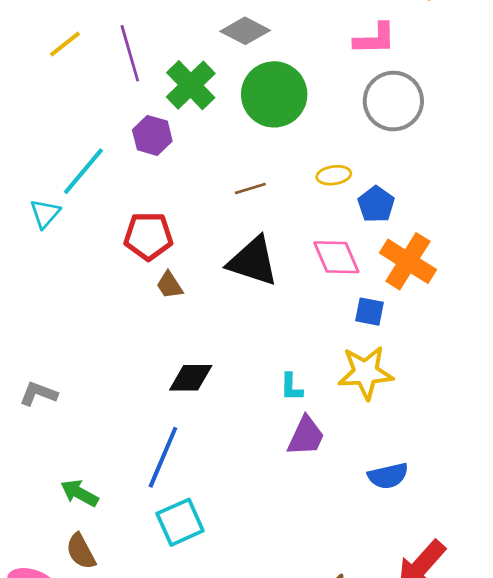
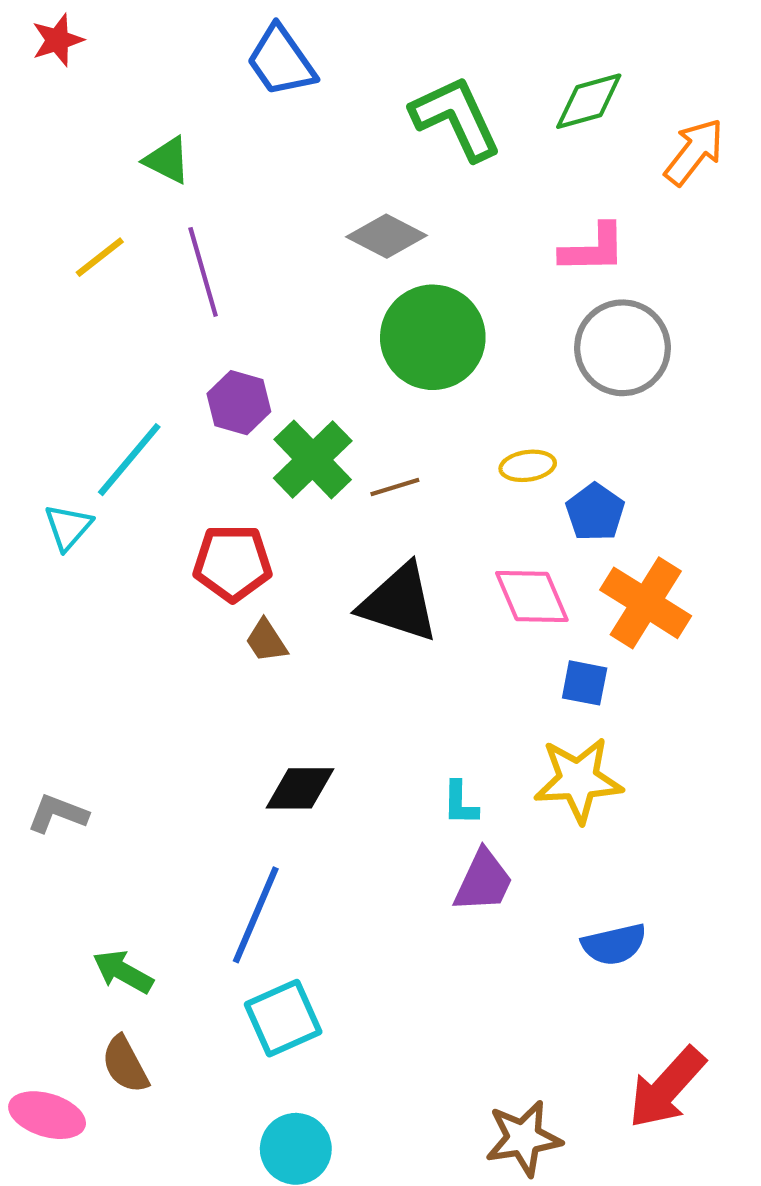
green cross: (191, 85) -> (313, 460), moved

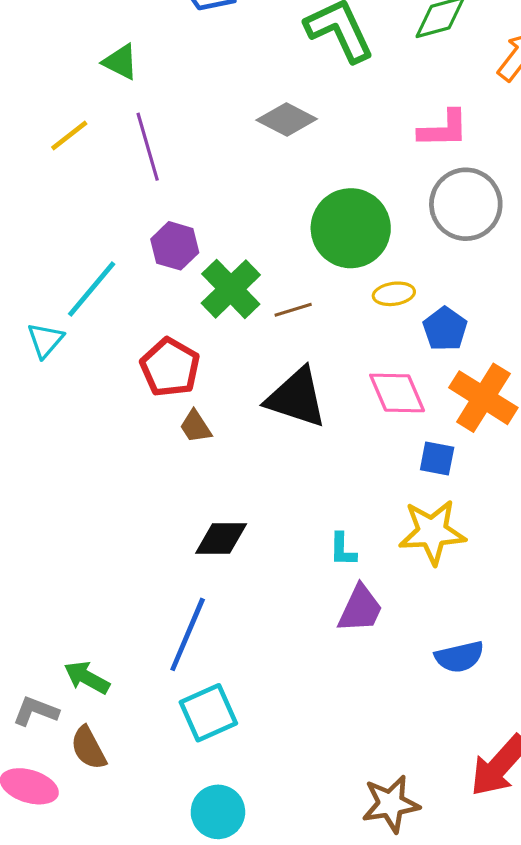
green circle: (433, 337) -> (351, 228), moved
red pentagon: (233, 563) -> (170, 367), turned 30
gray L-shape: (58, 814) -> (36, 711), moved

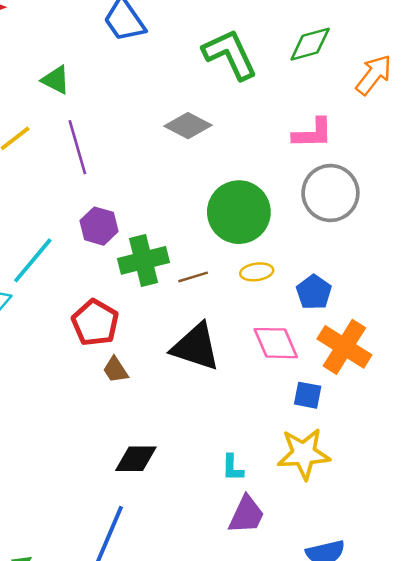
green cross: (231, 289) -> (143, 260), turned 30
yellow ellipse: (394, 294) -> (257, 272), moved

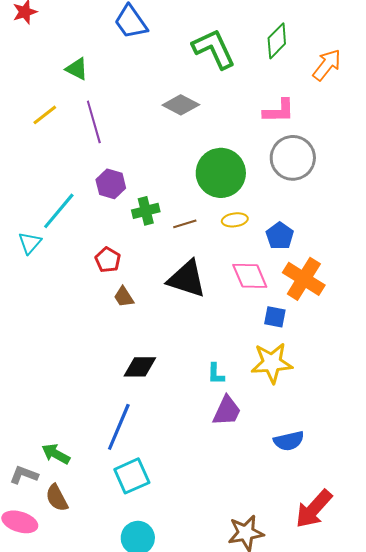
green diamond: (310, 44) -> (277, 41), turned -30
green cross: (143, 260) -> (146, 211), size x0.7
red pentagon: (95, 323) -> (108, 260), size x0.7

